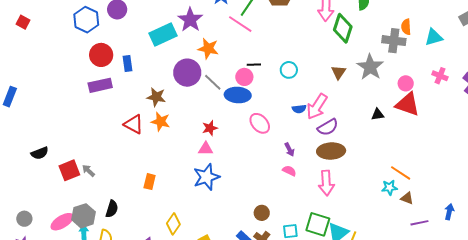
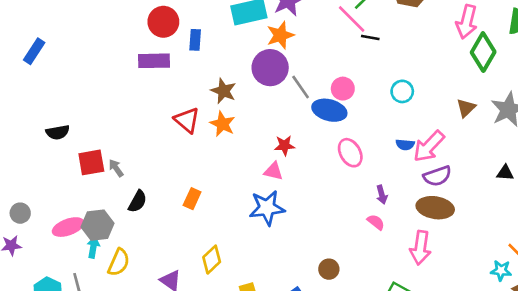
orange star: (208, 49) -> (280, 35), moved, turned 30
black line: (254, 65) -> (370, 38), moved
black semicircle: (112, 209) -> (138, 201), moved

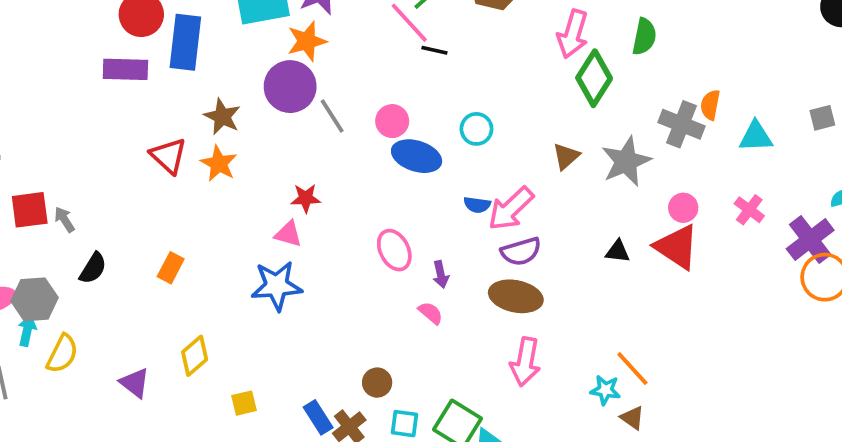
blue rectangle: (195, 40) -> (185, 42), size x1.8
blue ellipse: (329, 110) -> (417, 156), moved
pink ellipse: (350, 153) -> (394, 250), moved
pink arrow: (420, 248) -> (525, 362), moved
brown circle: (329, 269) -> (377, 383), moved

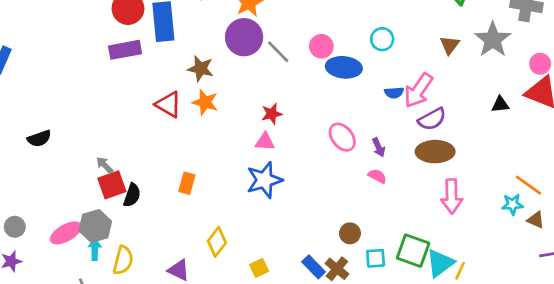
red square: (30, 210) -> (112, 185), moved

